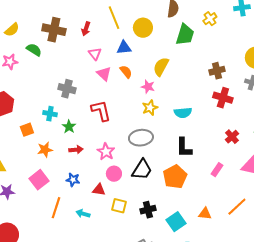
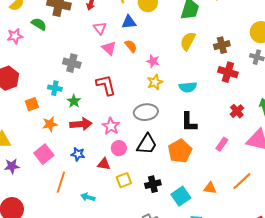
yellow semicircle: (161, 67) -> (188, 41), moved
red arrow: (76, 150) -> (81, 124), size x1.5
yellow square: (119, 206) -> (124, 180), turned -35
cyan arrow: (83, 214) -> (88, 197), moved

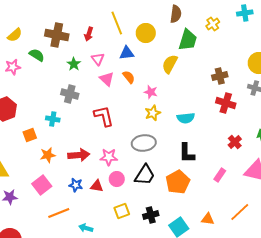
yellow semicircle: (188, 41) -> (170, 64), moved
green star: (74, 101) -> (74, 64), moved
pink star: (111, 126) -> (109, 157), turned -30
red triangle: (104, 164) -> (97, 186), moved
orange line: (61, 182) -> (59, 213), turned 50

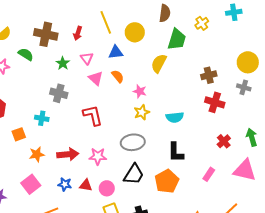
pink circle: (117, 179) -> (107, 188), moved

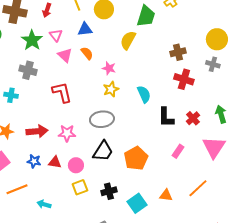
green star: (63, 63) -> (32, 40), size x1.5
cyan semicircle: (175, 117) -> (144, 94), turned -108
black L-shape: (176, 152) -> (166, 117), moved
pink triangle: (245, 170) -> (214, 147), turned 50

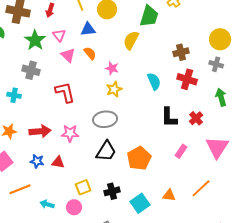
cyan semicircle: (144, 94) -> (154, 81), moved
green arrow: (221, 114) -> (221, 97), moved
pink circle: (76, 165) -> (74, 207), moved

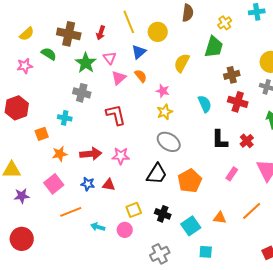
green trapezoid: (149, 16) -> (214, 47), moved
blue triangle: (88, 29) -> (139, 52), turned -35
pink triangle: (68, 55) -> (119, 78), turned 35
gray ellipse: (105, 119) -> (169, 142), moved, turned 40
black cross: (112, 191) -> (163, 214), turned 35

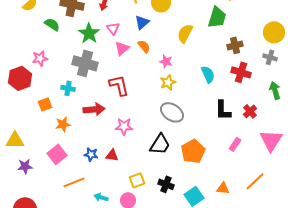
pink star: (25, 66) -> (40, 58), moved
gray cross: (82, 93) -> (85, 63), size x1.4
red arrow: (91, 154) -> (94, 109), moved

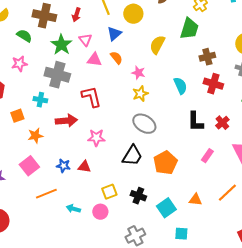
pink triangle: (122, 48) -> (94, 60), turned 49
pink star: (40, 58) -> (19, 64), moved

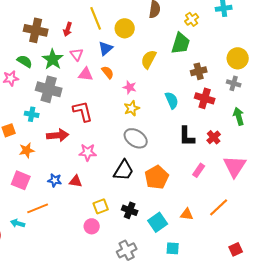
green semicircle: (24, 36) -> (25, 61), moved
pink square: (29, 166) -> (21, 180), turned -30
cyan arrow: (73, 209) -> (18, 223), moved

